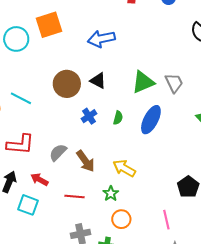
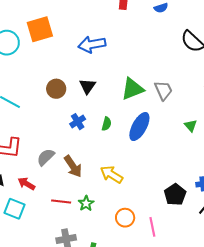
black triangle: (98, 81) -> (87, 86), turned 36
brown circle: (67, 84) -> (56, 89), size x0.7
green star: (111, 194) -> (86, 203), moved
orange circle: (121, 219) -> (125, 218), moved

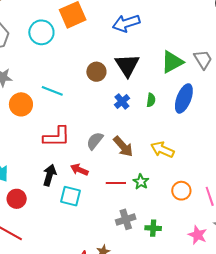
black triangle: (87, 86) -> (127, 65), size x1.5

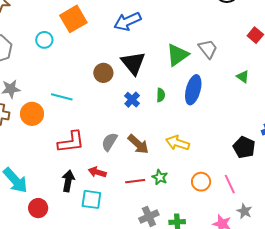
cyan circle: (41, 32) -> (44, 40), size x0.7

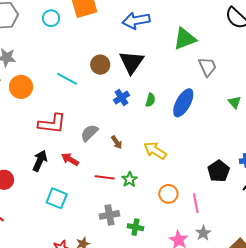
green triangle: (177, 55) -> (185, 39), moved
cyan line: (62, 97) -> (67, 79), moved
brown arrow: (138, 144) -> (117, 142), size x0.6
cyan square: (91, 199) -> (57, 198), moved

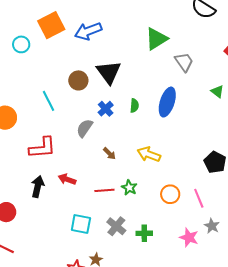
blue arrow: (136, 20) -> (88, 31), moved
cyan line: (67, 79) -> (48, 101), turned 45
gray semicircle: (89, 133) -> (85, 128), moved
cyan square: (57, 198) -> (81, 224), moved
gray cross: (109, 215) -> (116, 226), turned -30

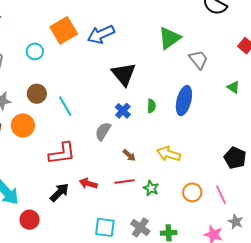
brown circle: (78, 80) -> (37, 94), moved
black arrow: (38, 187) -> (59, 192), turned 35
red line: (104, 190) -> (125, 181), moved

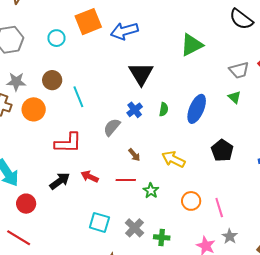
gray trapezoid: (198, 60) -> (239, 70), moved, turned 105
green triangle: (233, 87) -> (234, 97), moved
black pentagon: (235, 158) -> (222, 150), moved

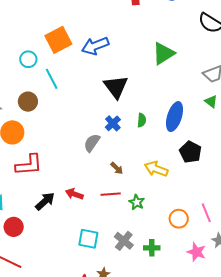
cyan line: (78, 97) -> (52, 79), moved
red L-shape: (68, 143) -> (29, 165), moved
black pentagon: (222, 150) -> (190, 152), moved
orange circle: (191, 201) -> (179, 219), moved

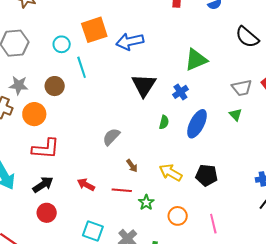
blue cross: (113, 123) -> (180, 92), moved
black pentagon: (190, 152) -> (207, 175), moved, turned -30
black arrow: (45, 201) -> (43, 185), moved
orange circle: (179, 219) -> (178, 216), moved
red circle: (14, 227) -> (47, 213), moved

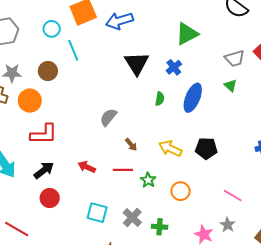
pink line: (213, 224) -> (233, 196), moved, turned -42

